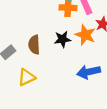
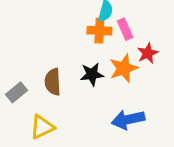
orange star: (85, 35) -> (124, 68), turned 30

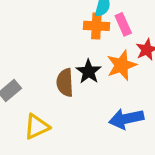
black star: (92, 74) -> (89, 72), turned -30
brown semicircle: (53, 82) -> (65, 83), moved

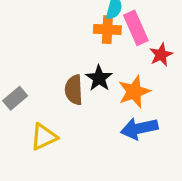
pink rectangle: (123, 24) -> (136, 28), size x1.4
orange star: (122, 65) -> (134, 92), moved

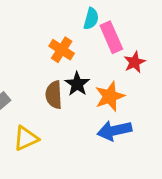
orange cross: (107, 30) -> (62, 50), moved, turned 30

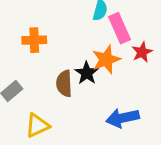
orange cross: (62, 50) -> (34, 40), moved, turned -35
orange star: (110, 96) -> (106, 60), moved

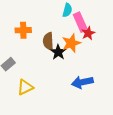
red star: (142, 52) -> (88, 33), moved
brown semicircle: (64, 84) -> (48, 41), moved

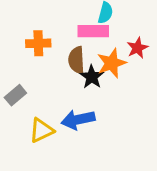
pink rectangle: (80, 22) -> (93, 31), moved, turned -66
blue arrow: (82, 82) -> (78, 120), moved

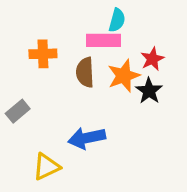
black star: (92, 77) -> (149, 91), moved
yellow triangle: (41, 130) -> (46, 167), moved

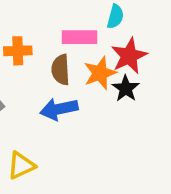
cyan semicircle: (117, 20) -> (115, 17), moved
red star: (152, 59) -> (129, 56), size x1.5
blue arrow: (87, 138) -> (59, 109), moved

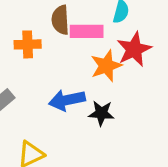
brown semicircle: (61, 70) -> (60, 20), moved
black star: (126, 88) -> (101, 113), moved, turned -30

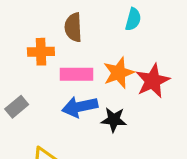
pink rectangle: (87, 31) -> (77, 74), moved
red star: (134, 49) -> (153, 81), moved

